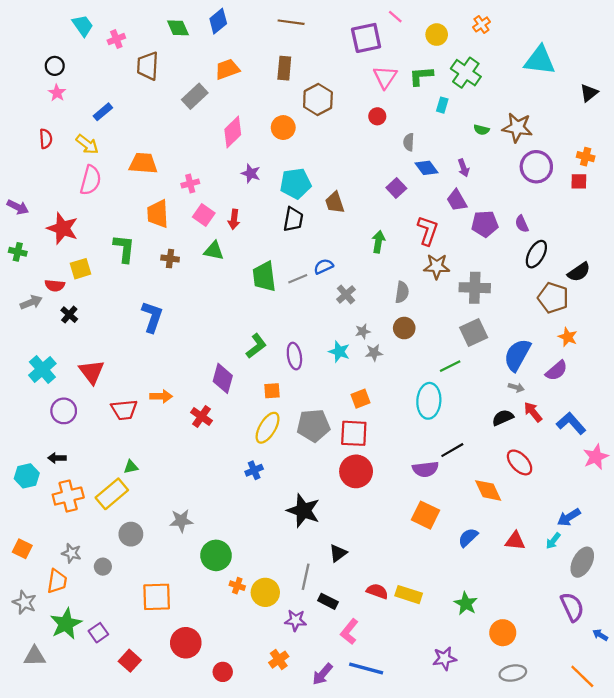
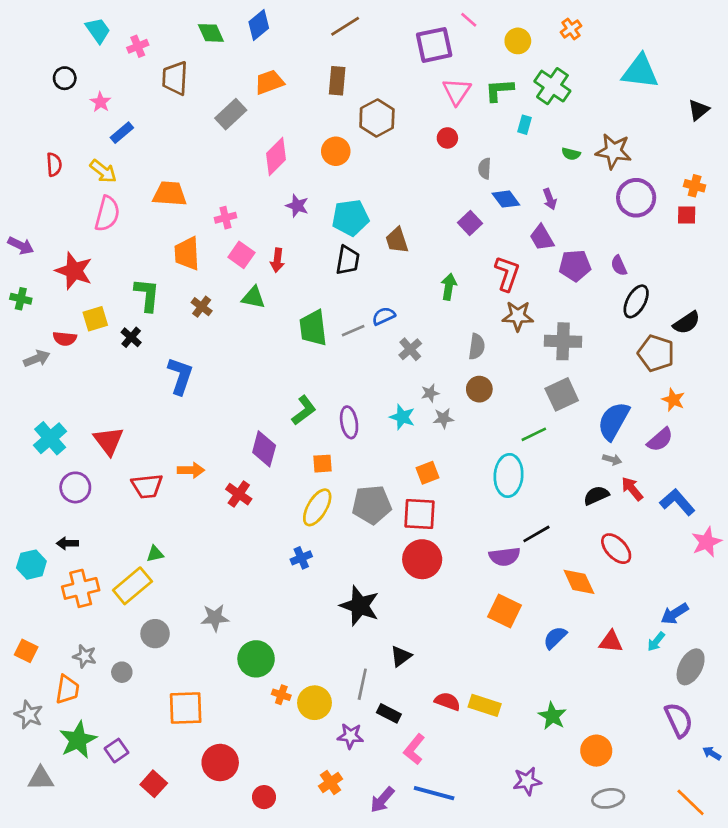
brown line: (291, 22) -> (345, 26), turned -40
pink star: (57, 93) -> (101, 102), moved
brown cross: (170, 259) -> (202, 307), turned 30
black cross: (69, 315) -> (131, 337), moved

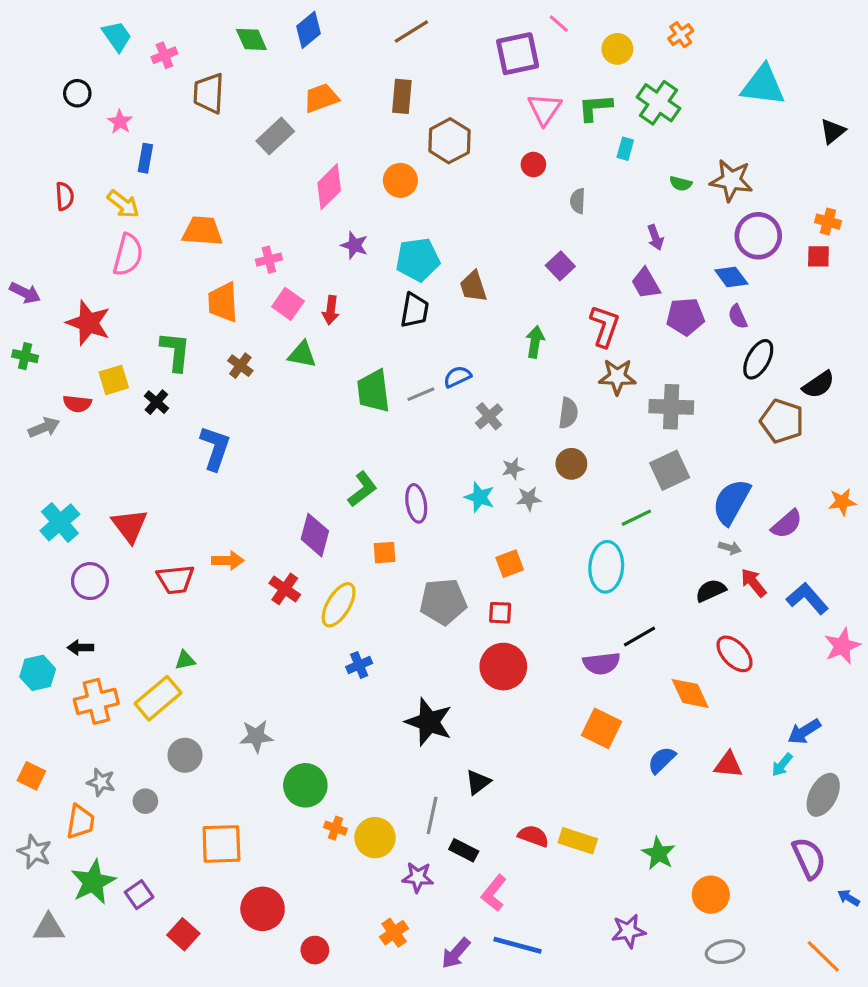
blue rectangle: (122, 133) -> (145, 158), turned -40
blue diamond: (506, 199) -> (731, 277), moved
orange star: (673, 400) -> (842, 502), moved, turned -30
yellow ellipse: (317, 507) -> (339, 605), moved
red square: (419, 514) -> (500, 613), size x0.6

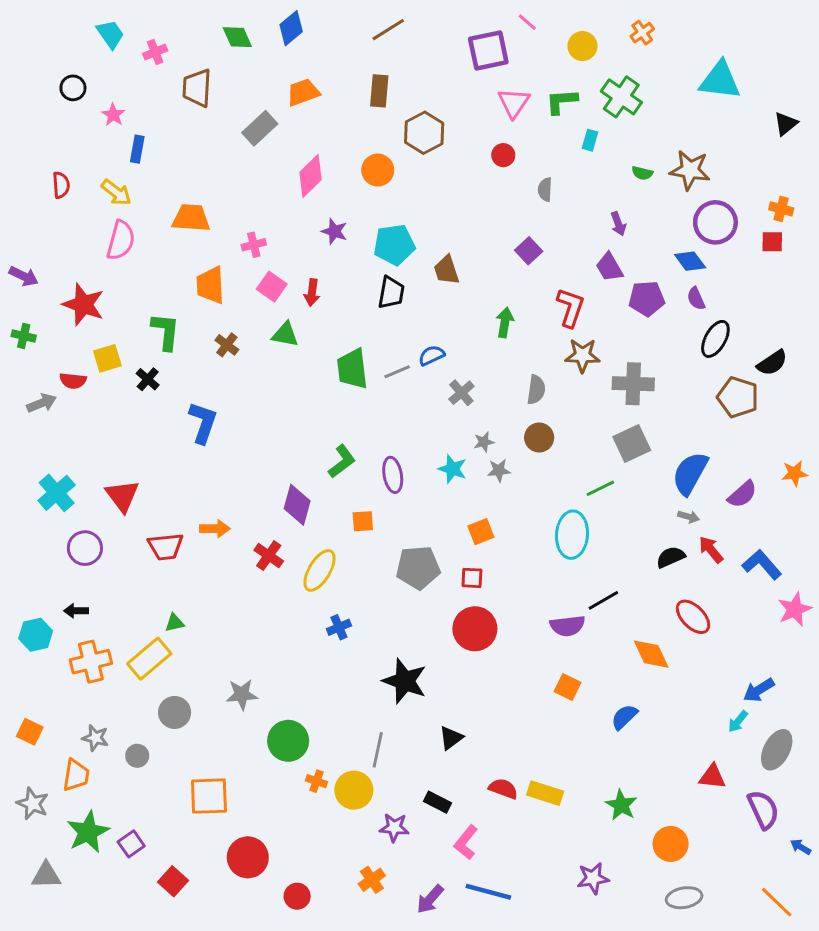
orange square: (601, 728) -> (568, 687), size x0.7
red triangle: (728, 765) -> (712, 777), moved
gray line: (432, 815) -> (378, 750), moved

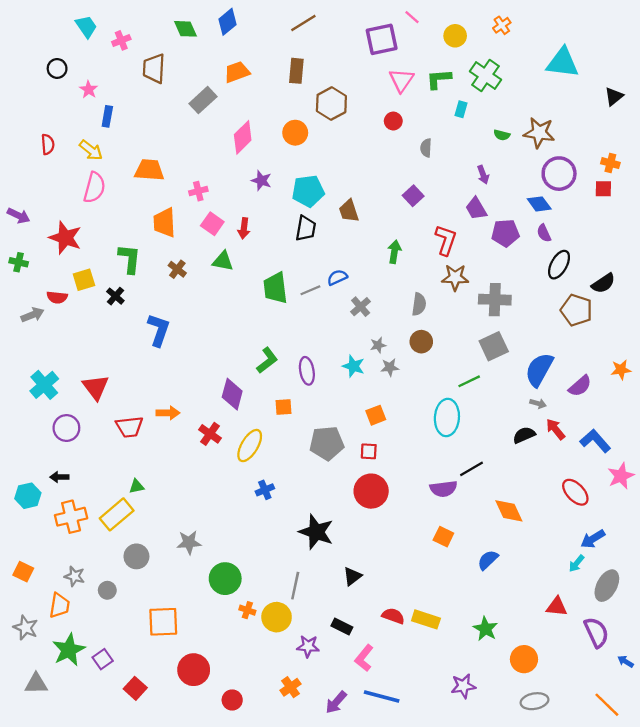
red ellipse: (693, 617) -> (575, 492), moved

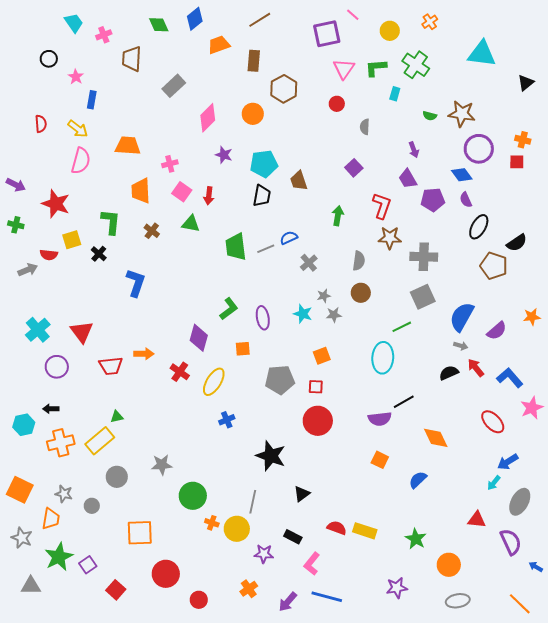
orange trapezoid: (237, 72) -> (219, 45), moved
orange square: (23, 572) -> (20, 490), size x1.5

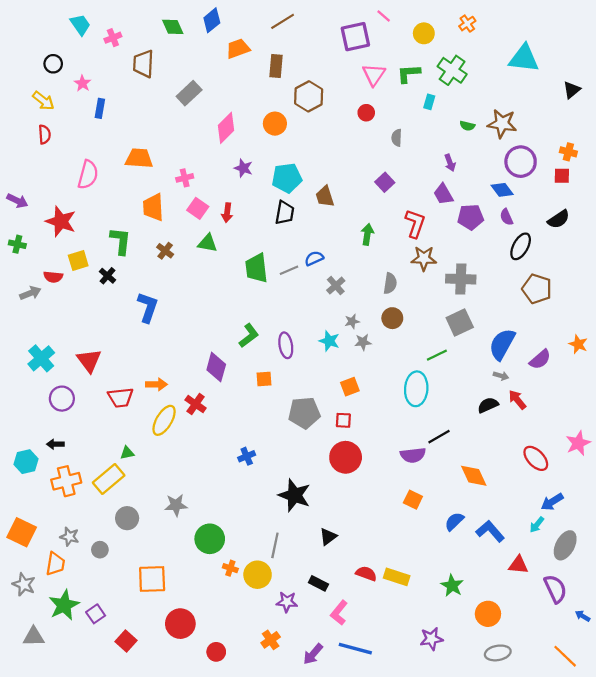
yellow arrow: (78, 129) -> (43, 101), moved
black semicircle: (517, 243) -> (559, 219), moved
orange star: (532, 317) -> (578, 344), turned 30
blue L-shape: (510, 378) -> (490, 531), moved
yellow ellipse: (214, 382) -> (164, 420), moved

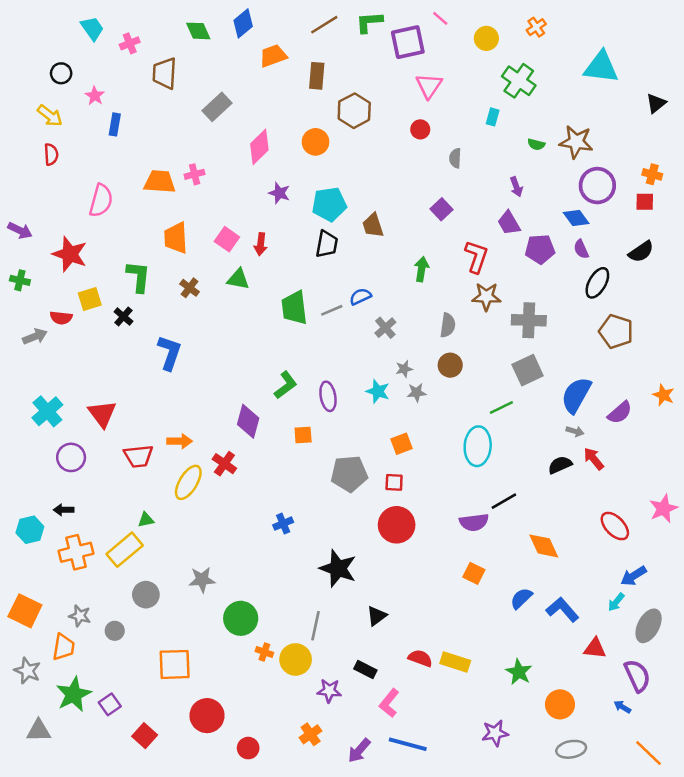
green L-shape: (409, 74) -> (369, 22), moved
pink cross: (185, 178) -> (195, 174), moved
blue arrow: (583, 616) -> (622, 707), moved

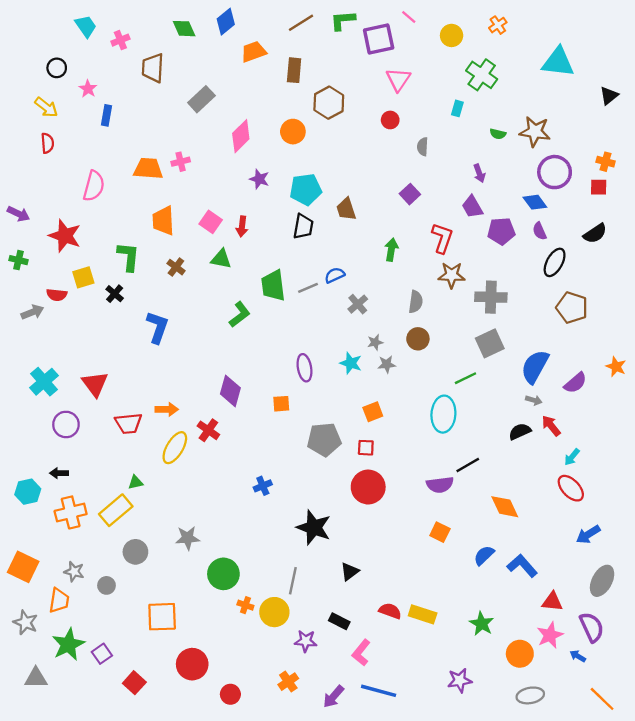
green L-shape: (286, 385) -> (240, 315), moved
pink star: (663, 509) -> (550, 635), moved
cyan arrow: (616, 602) -> (572, 457), moved

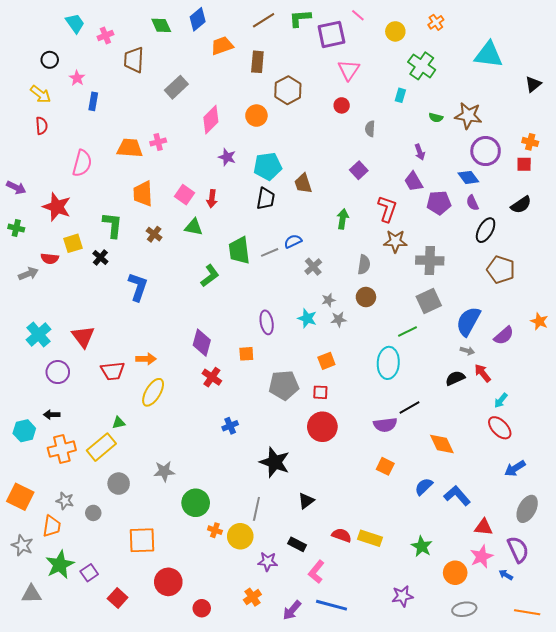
red cross: (208, 430) -> (212, 377), moved
orange line: (602, 699) -> (527, 612), turned -35

